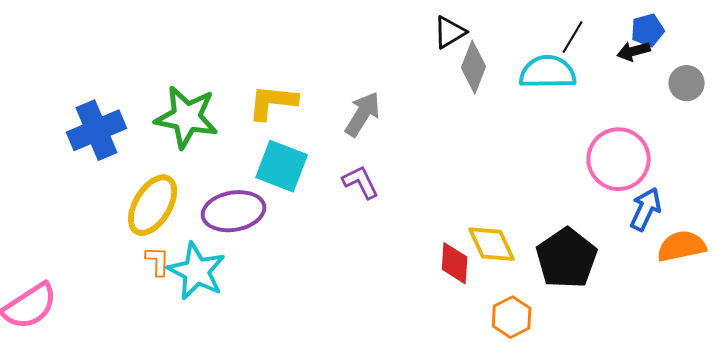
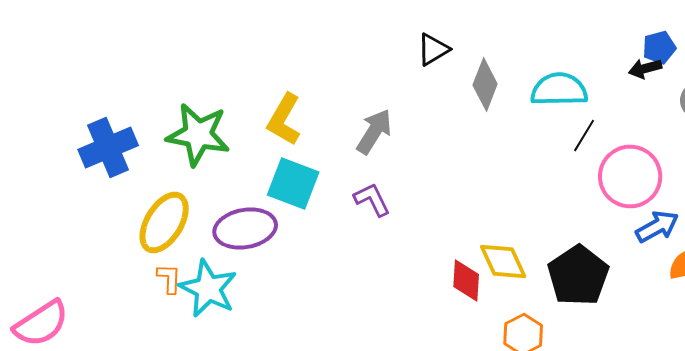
black triangle: (450, 32) -> (433, 50), moved
black line: (573, 37) -> (584, 136), moved
yellow L-shape: (273, 102) -> (284, 120), turned -66
blue arrow: (646, 209) -> (657, 226), turned 36

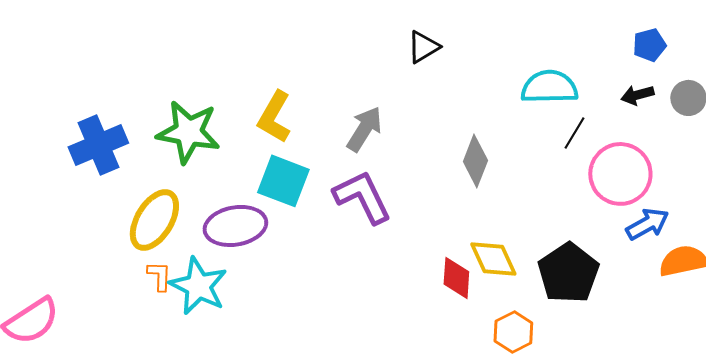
black arrow: (645, 68) -> (637, 95), moved
gray diamond: (485, 84) -> (475, 161), moved
purple L-shape: (372, 200) -> (362, 197), size x1.6

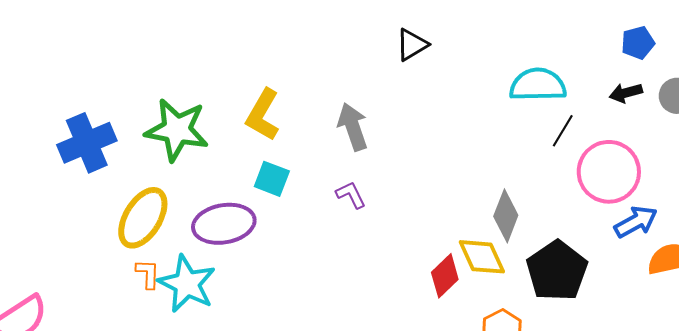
gray arrow: (364, 129) -> (353, 127), turned -51
gray diamond: (475, 161) -> (506, 216), moved
cyan square: (283, 181) -> (272, 179), size x0.7
purple L-shape: (362, 197) -> (351, 195), size x0.5
red diamond: (456, 278) -> (445, 276), turned 42

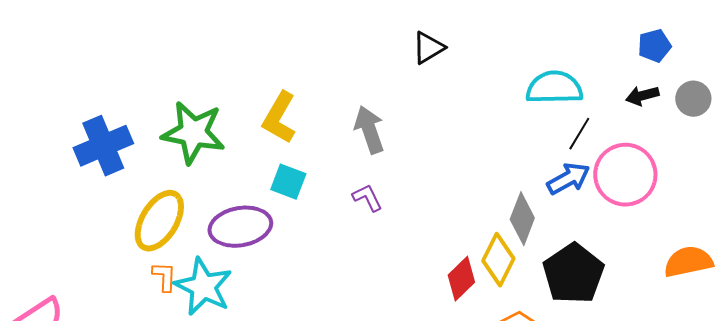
blue arrow: (636, 222) -> (568, 179), moved
yellow diamond: (482, 257) -> (498, 260), turned 51

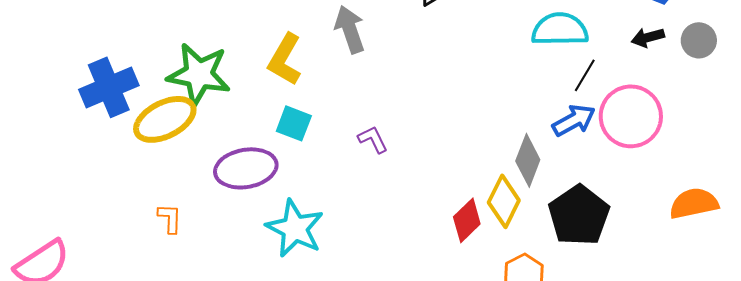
gray arrow: (369, 130) -> (350, 29), moved
yellow ellipse: (159, 221) -> (165, 119), moved, turned 32
cyan star: (203, 287) -> (295, 228), moved

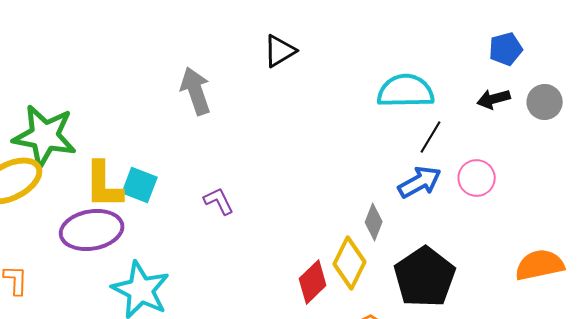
yellow L-shape: (285, 59) -> (104, 185), moved, turned -30
pink circle: (631, 116) -> (477, 178), size x0.6
gray diamond: (528, 160) -> (374, 222), size x0.7

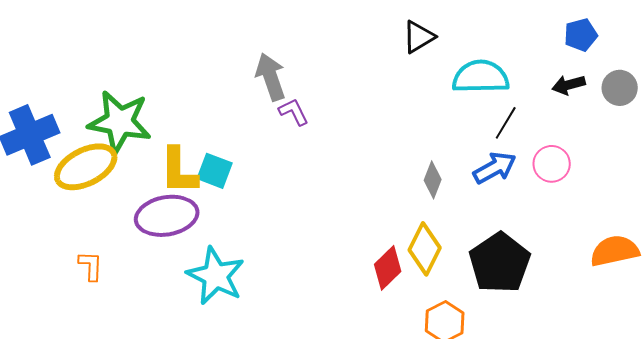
black triangle: (280, 51) -> (419, 37), moved
purple L-shape: (219, 201) -> (294, 112), moved
gray diamond: (374, 222) -> (433, 180), moved

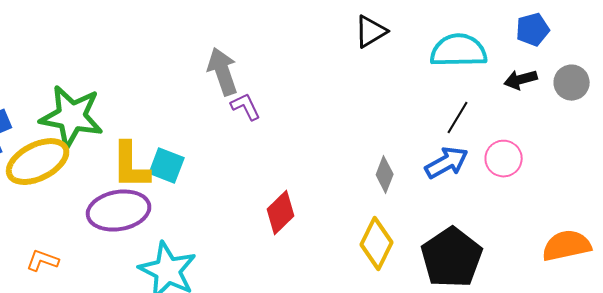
cyan semicircle: (481, 77) -> (459, 51), moved
orange L-shape: (91, 266) -> (43, 261), turned -72
red diamond: (388, 268) -> (281, 213), moved

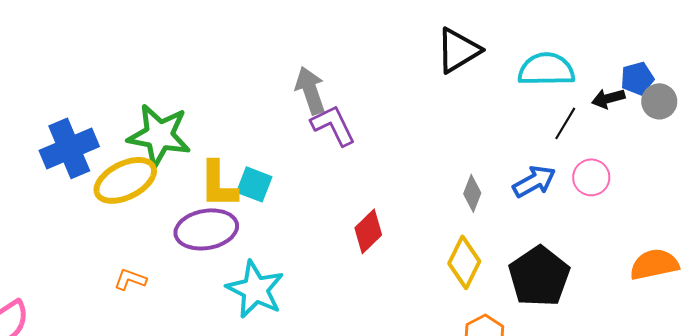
blue pentagon: (533, 30) -> (637, 78), moved
black triangle: (371, 32) -> (458, 50), size x1.4
purple L-shape: (246, 107) -> (333, 125), size x1.5
black line: (458, 118) -> (565, 123), moved

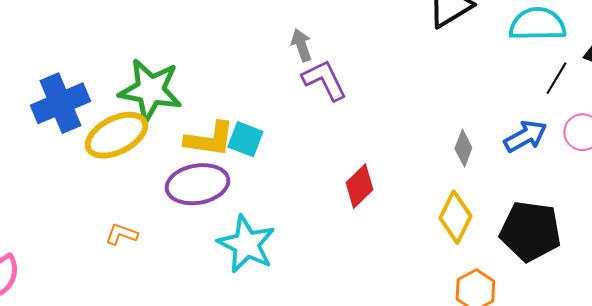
gray arrow: (310, 90) -> (301, 45), size x0.7
yellow L-shape: (218, 184) -> (209, 139), turned -82
black pentagon: (539, 276) -> (530, 231), turned -30

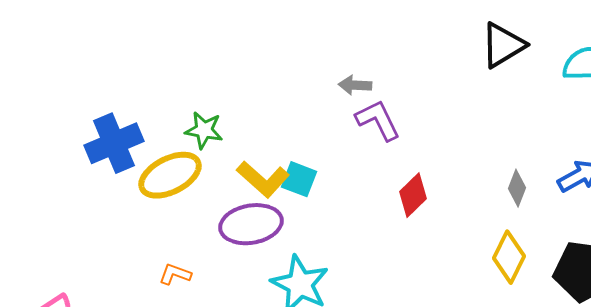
gray arrow: (301, 45) -> (355, 85), turned -68
green star: (150, 90) -> (204, 130), size x0.6
yellow L-shape: (209, 139) -> (263, 179), turned 34
red diamond: (359, 186) -> (413, 195), moved

